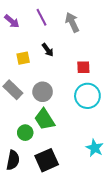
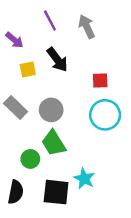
purple arrow: (12, 21) -> (14, 40), moved
black arrow: (48, 50) -> (57, 60), size x1.5
cyan star: (95, 148) -> (84, 179), moved
black square: (47, 160) -> (56, 192), turned 30

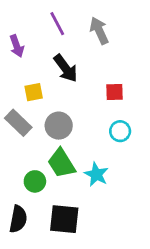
purple arrow: (14, 40) -> (17, 46), turned 30
yellow square: (28, 69) -> (34, 92), moved
cyan circle: (105, 115) -> (120, 131), size x0.6
cyan star: (84, 179) -> (96, 174), moved

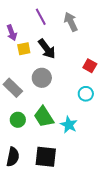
yellow square: (34, 92) -> (24, 49), moved
red square: (115, 92) -> (90, 66), moved, turned 32
gray circle: (59, 126) -> (42, 78), moved
green circle: (35, 181) -> (18, 120), moved

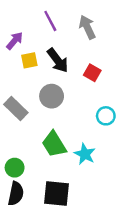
purple arrow: (12, 33) -> (15, 41), turned -119
red square: (90, 66) -> (92, 73), moved
green circle: (18, 120) -> (15, 168), moved

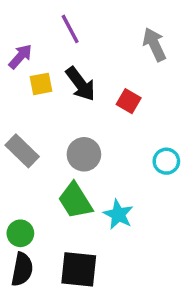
gray arrow: (87, 27) -> (154, 44), moved
gray circle: (52, 96) -> (84, 154), moved
cyan circle: (106, 116) -> (166, 161), moved

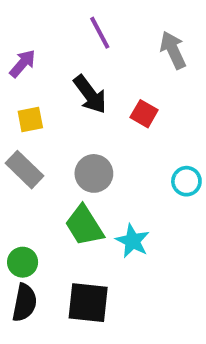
purple line: (70, 29) -> (100, 33), moved
yellow square: (41, 84) -> (30, 119), moved

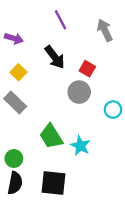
purple arrow: (23, 64) -> (14, 38), turned 66
yellow square: (30, 119) -> (19, 72), turned -35
gray circle: (94, 173) -> (79, 92), moved

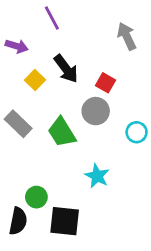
purple line: (61, 20) -> (52, 18), moved
yellow square: (19, 72) -> (35, 80), moved
green trapezoid: (51, 136) -> (62, 132), moved
green circle: (14, 159) -> (36, 197), moved

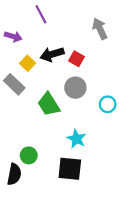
black arrow: (66, 69) -> (52, 54), turned 110
red square: (106, 83) -> (76, 59), moved
gray rectangle: (18, 124) -> (14, 84), moved
black square: (65, 221) -> (70, 169), moved

